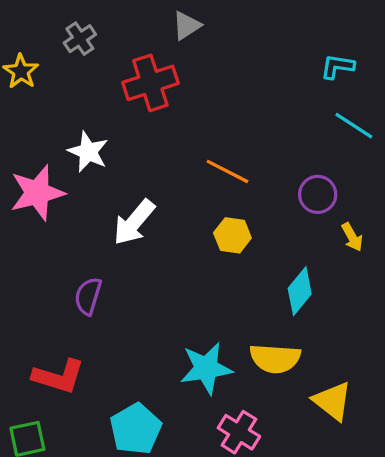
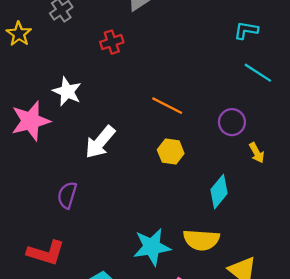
red cross: (150, 83) -> (112, 42), size x0.6

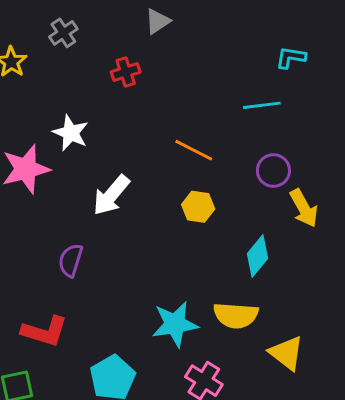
cyan line: (258, 73) -> (262, 105), moved, turned -40
yellow arrow: (257, 153) -> (304, 208), size x1.5

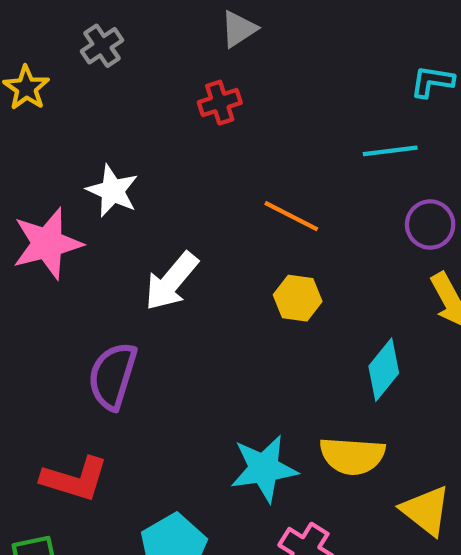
red cross: (126, 72) -> (220, 103), moved
purple circle: (273, 171) -> (430, 225), moved
purple semicircle: (71, 260) -> (113, 376), size x1.4

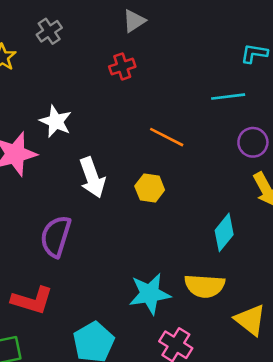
white arrow: (171, 281) -> (92, 178), turned -60
yellow hexagon: (298, 298) -> (150, 188), moved

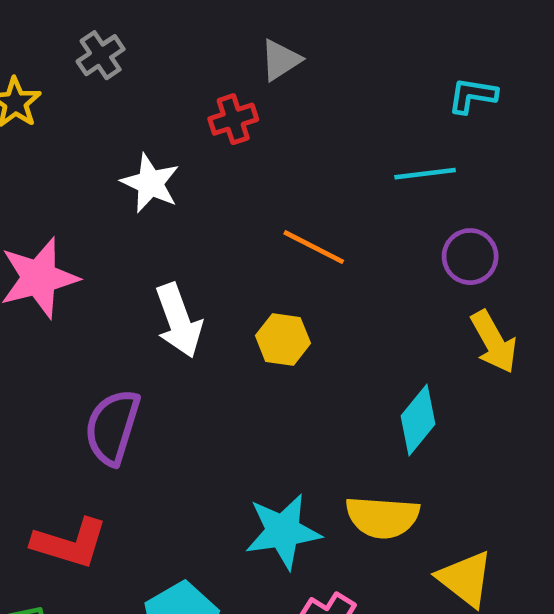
gray triangle: (134, 21) -> (281, 60), moved
white star: (56, 121) -> (150, 183), moved

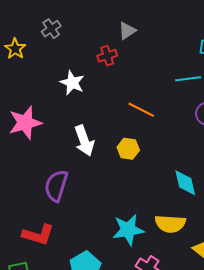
cyan diamond: (418, 420) -> (185, 183), turned -52

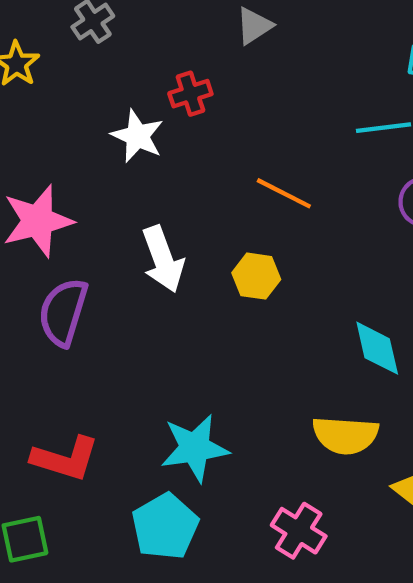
red cross: (107, 56) -> (190, 94), moved
purple semicircle: (56, 186) -> (63, 312), moved
cyan star: (128, 230) -> (195, 448), moved

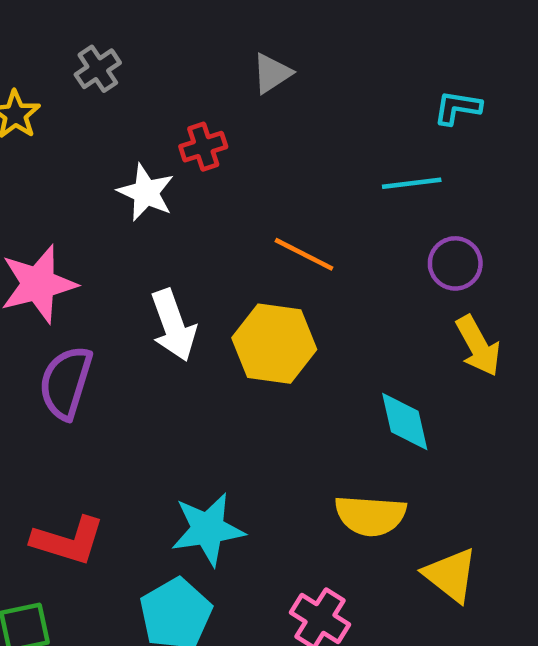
yellow hexagon: (256, 276) -> (274, 344), size x1.6

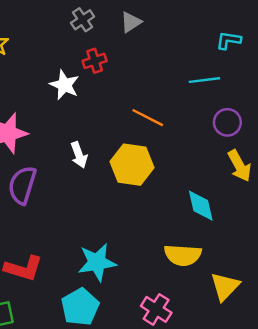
gray cross: (98, 69) -> (83, 20), moved
white arrow: (173, 325) -> (79, 155), size x0.7
yellow triangle: (451, 575) -> (225, 286), turned 36

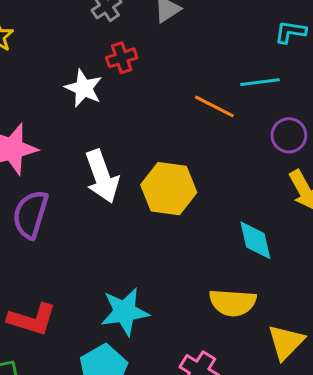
orange line: (148, 118) -> (214, 106), moved
white arrow: (79, 155) -> (102, 176), size x1.6

